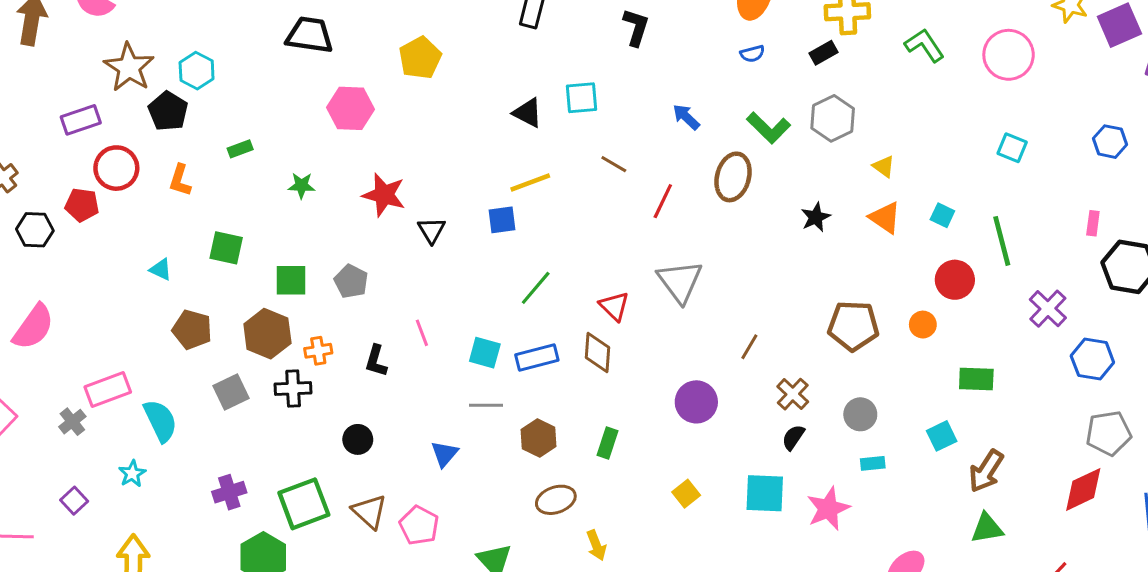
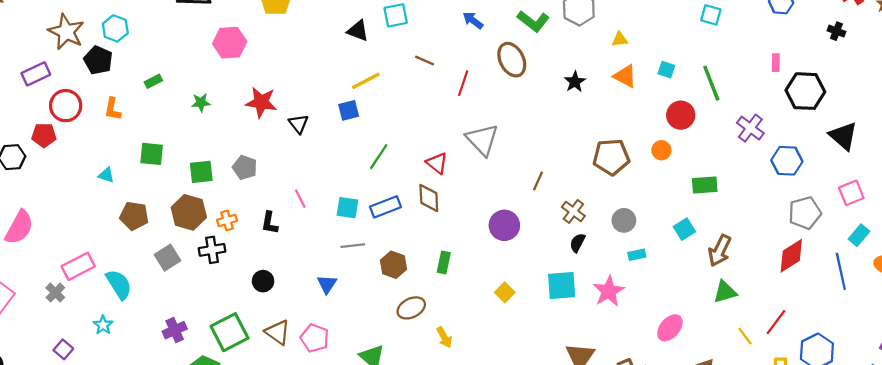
yellow triangle: (884, 166) -> (620, 39), turned -36
brown ellipse: (733, 177) -> (512, 60), turned -36

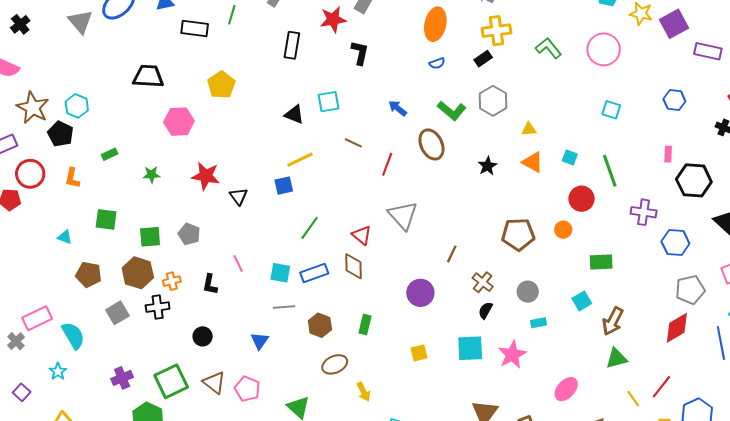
purple cross: (750, 128) -> (644, 212), turned -30
yellow square: (505, 292) -> (419, 353), turned 30

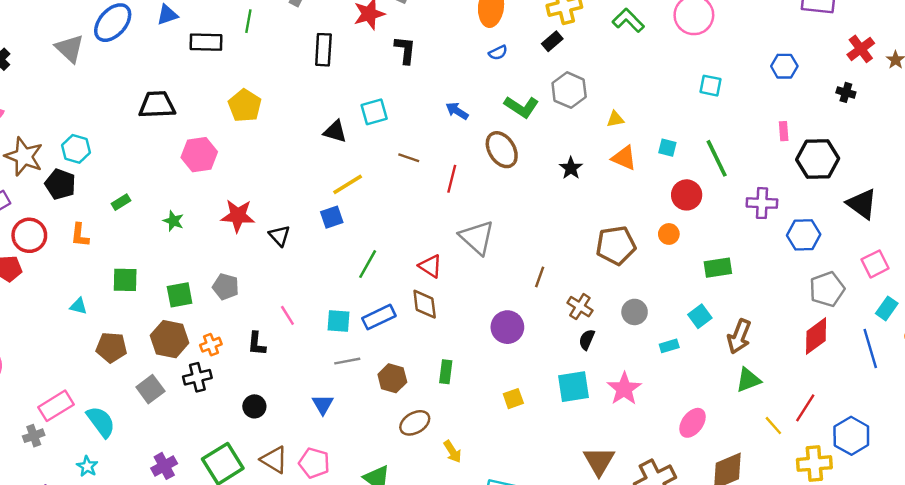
green star: (152, 175) -> (173, 221), turned 30
cyan rectangle: (539, 323) -> (669, 346), moved
gray cross: (16, 341) -> (34, 436), turned 30

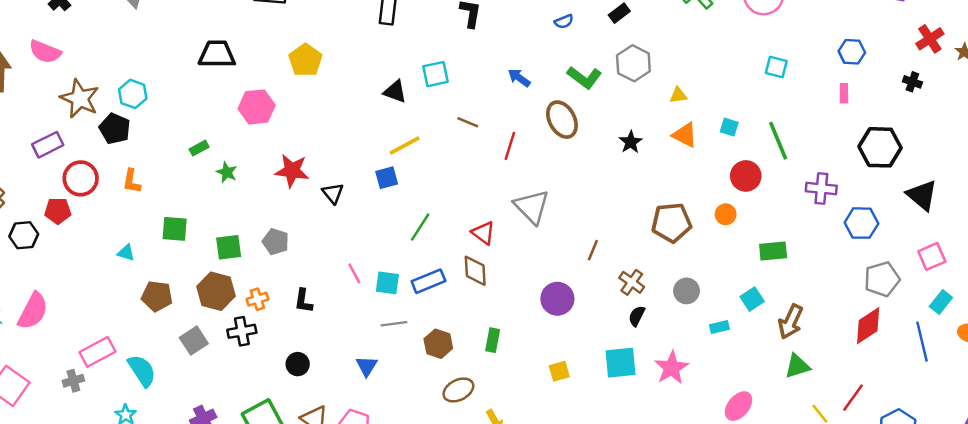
pink rectangle: (784, 131) -> (844, 93), moved
green rectangle: (121, 202) -> (199, 148), moved
pink line: (287, 315) -> (354, 273), moved

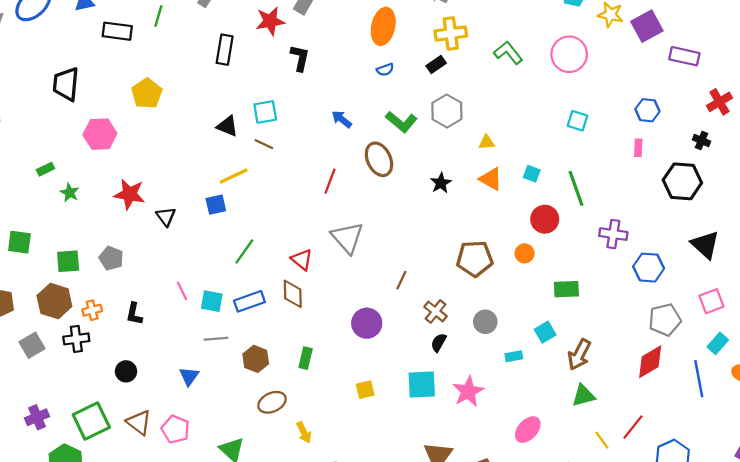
black trapezoid: (217, 54) -> (66, 84), turned -88
brown line: (468, 122) -> (264, 144), moved
black hexagon: (880, 147) -> (682, 181), moved

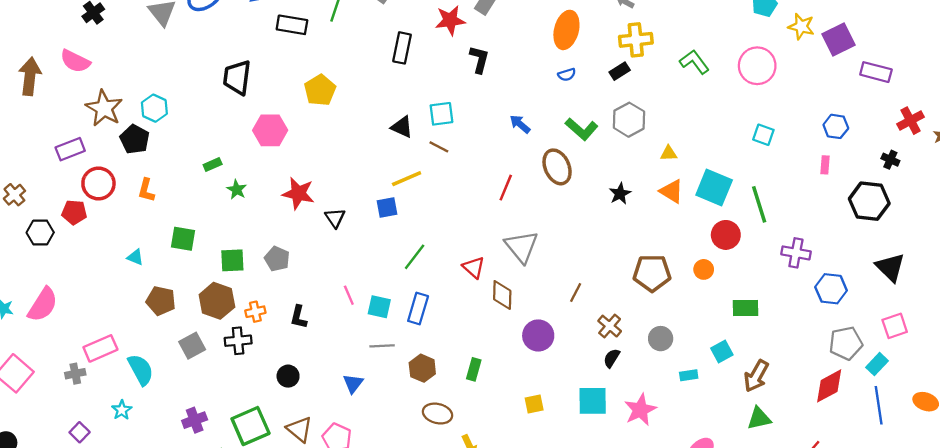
cyan square: (532, 174) -> (714, 187), size x2.0
brown diamond: (293, 294) -> (502, 295), moved
blue rectangle: (249, 301) -> (418, 309), turned -56
cyan rectangle: (718, 343) -> (877, 364), moved
brown ellipse: (272, 402) -> (438, 414), turned 36

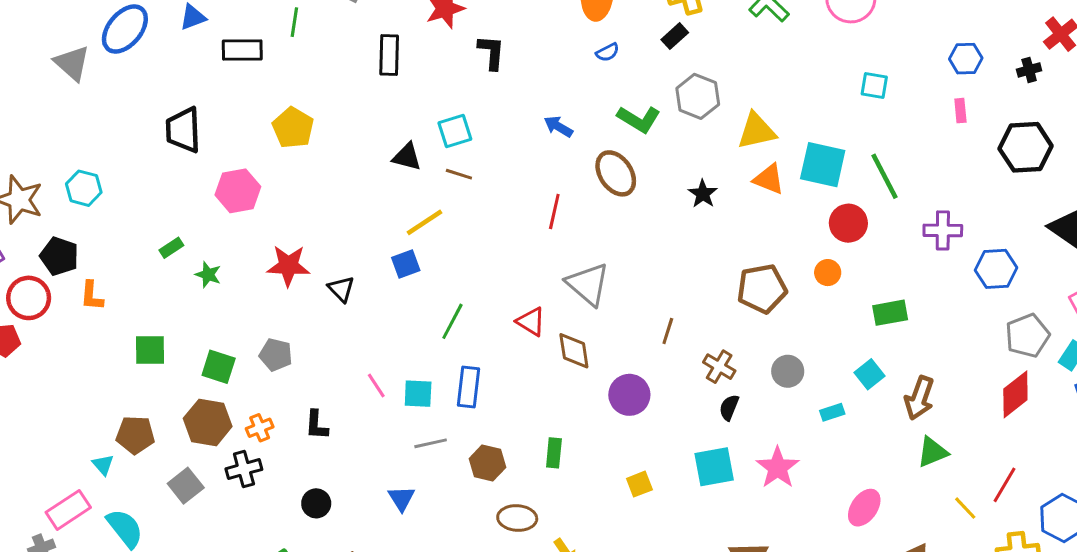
black pentagon: (135, 139) -> (59, 256), moved
yellow triangle: (669, 153) -> (756, 131), size x1.8
black cross: (890, 160) -> (1029, 70), moved, turned -30
cyan triangle: (135, 257) -> (103, 465), moved, turned 36
green square: (232, 260) -> (219, 367), turned 30

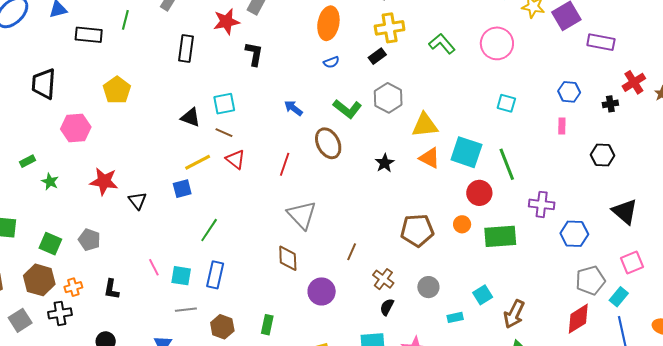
black hexagon: (1026, 147) -> (603, 155), size x0.7
green rectangle: (890, 313) -> (500, 236), moved, size x1.4
red triangle: (531, 322) -> (236, 159), moved

